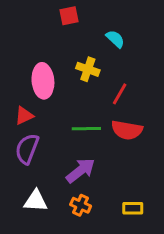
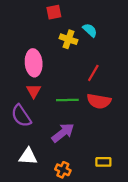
yellow cross: (88, 69) -> (69, 39), moved
red triangle: (24, 116) -> (34, 91), moved, turned -35
purple semicircle: (27, 149) -> (21, 116), turned -55
orange cross: (81, 205) -> (63, 170), moved

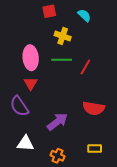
cyan semicircle: (90, 30) -> (84, 15), moved
green line: (67, 100) -> (62, 60), moved
red semicircle: (99, 101) -> (94, 108), moved

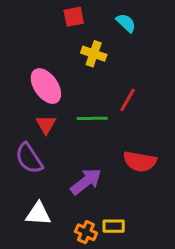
pink ellipse: (31, 58) -> (46, 86), turned -30
green line: (62, 60) -> (92, 118), moved
yellow rectangle: (95, 149) -> (114, 226), moved

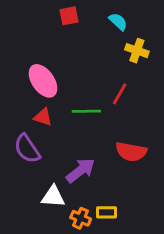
yellow cross: (94, 54) -> (137, 51), moved
red triangle: (46, 124) -> (43, 117), turned -42
white triangle: (38, 214) -> (53, 196), moved

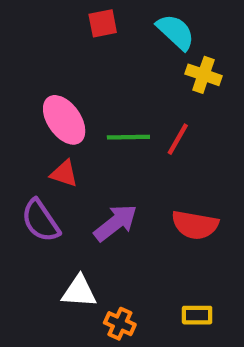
cyan semicircle: (118, 22) -> (176, 32), size x1.4
green line: (86, 111) -> (128, 137), moved
purple arrow: (81, 170) -> (116, 223), moved
yellow rectangle: (107, 212) -> (197, 315), moved

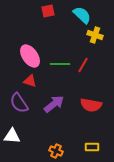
white triangle: (79, 291) -> (12, 136), moved

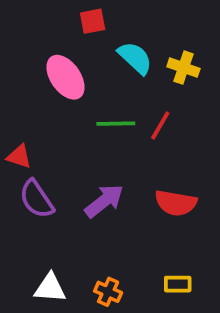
cyan semicircle: (82, 15) -> (135, 58), moved
pink ellipse: (30, 56) -> (66, 77), moved
red triangle: (30, 81) -> (19, 156), moved
white triangle: (12, 136) -> (50, 288), moved

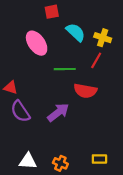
red line: (160, 126) -> (96, 60), moved
red semicircle: (176, 203) -> (85, 91), moved

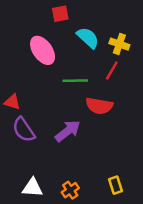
yellow rectangle: (99, 159) -> (116, 185), turned 72
orange cross: (60, 163) -> (70, 190), turned 32

